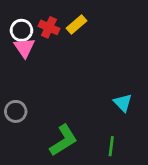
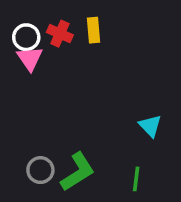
yellow rectangle: (76, 25) -> (94, 30), turned -54
gray circle: (16, 111) -> (40, 170), moved

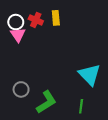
cyan triangle: (150, 126) -> (90, 75), size x1.6
gray circle: (40, 170) -> (21, 89), moved

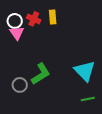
green L-shape: (46, 102) -> (41, 74), moved
green line: (81, 106) -> (88, 99), moved, turned 72

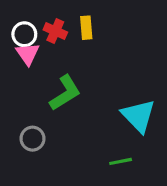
green L-shape: (41, 74) -> (65, 93), moved
green line: (88, 99) -> (121, 161), moved

